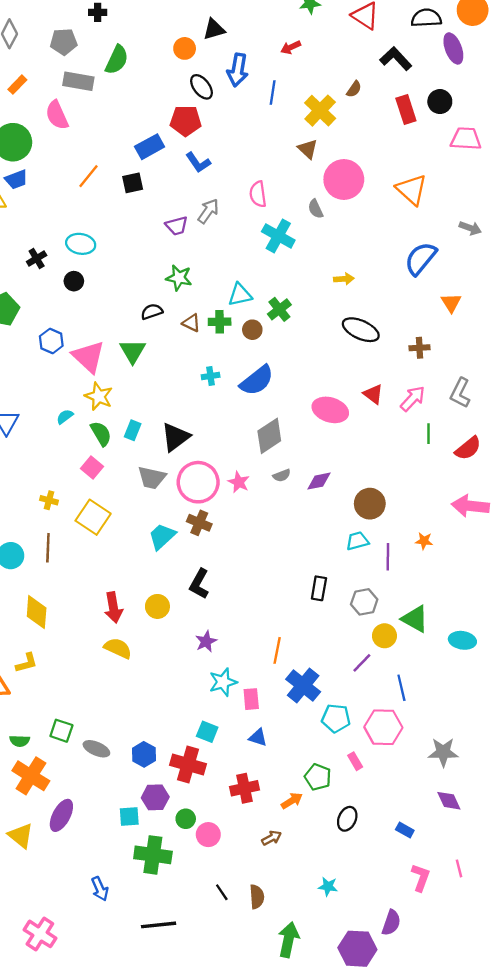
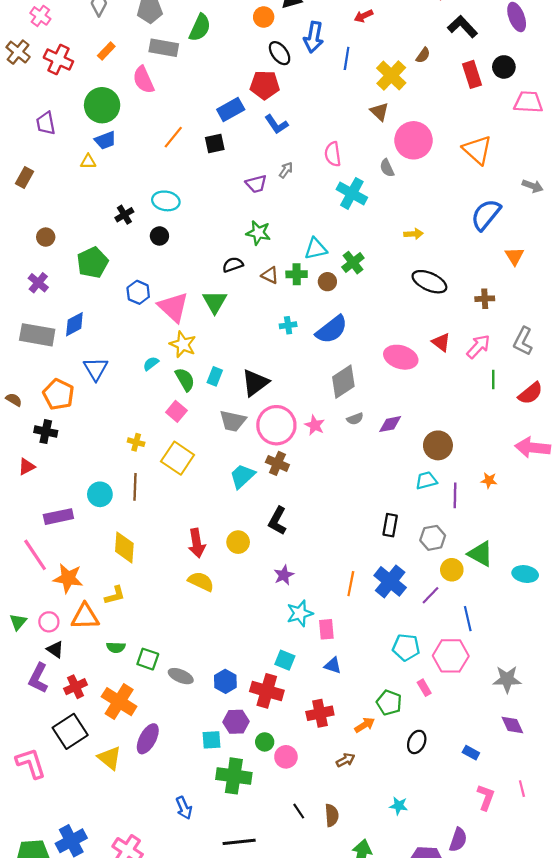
gray arrow: (208, 211) -> (286, 170), size x0.7
blue cross: (303, 685) -> (390, 581), moved
green semicircle: (20, 741) -> (116, 647), moved

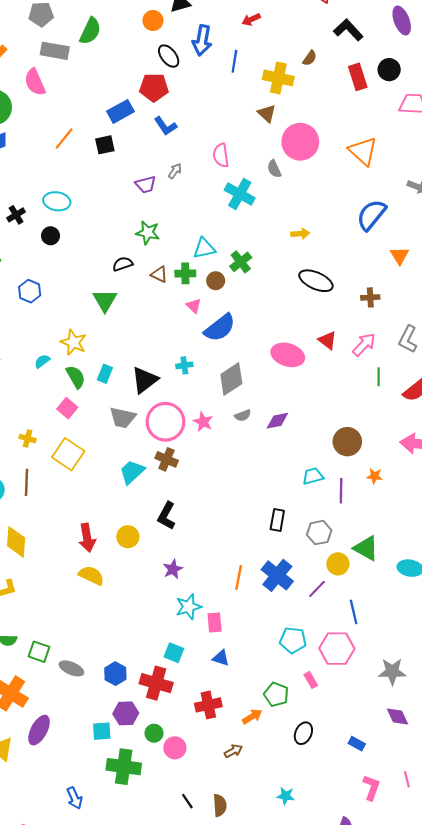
yellow cross: (391, 75) -> (278, 78), turned -32
pink triangle: (173, 307) -> (194, 306), moved, size x0.5
cyan cross: (288, 325) -> (184, 365), moved
brown circle: (438, 445) -> (347, 442), moved

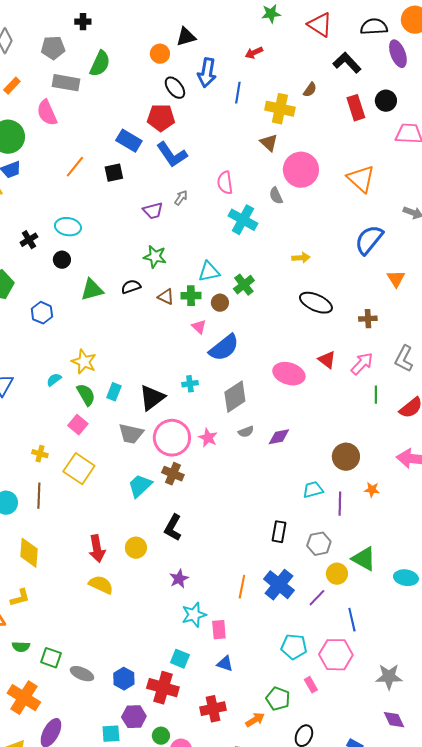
blue rectangle: (121, 111) -> (129, 141), turned 60
blue L-shape: (165, 126) -> (172, 155), size x1.4
green triangle: (105, 301) -> (92, 290), moved, turned 45

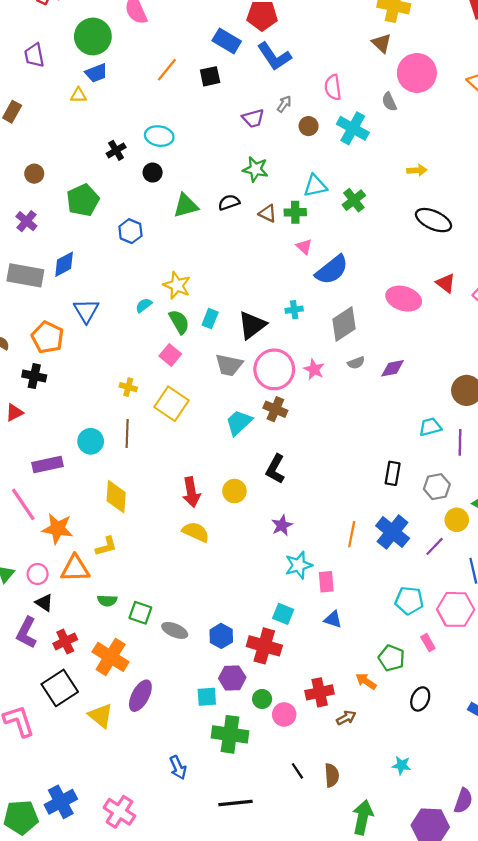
brown circle: (220, 303) -> (309, 126), moved
red cross: (213, 709) -> (320, 692), moved
orange arrow: (255, 720) -> (366, 681), turned -114

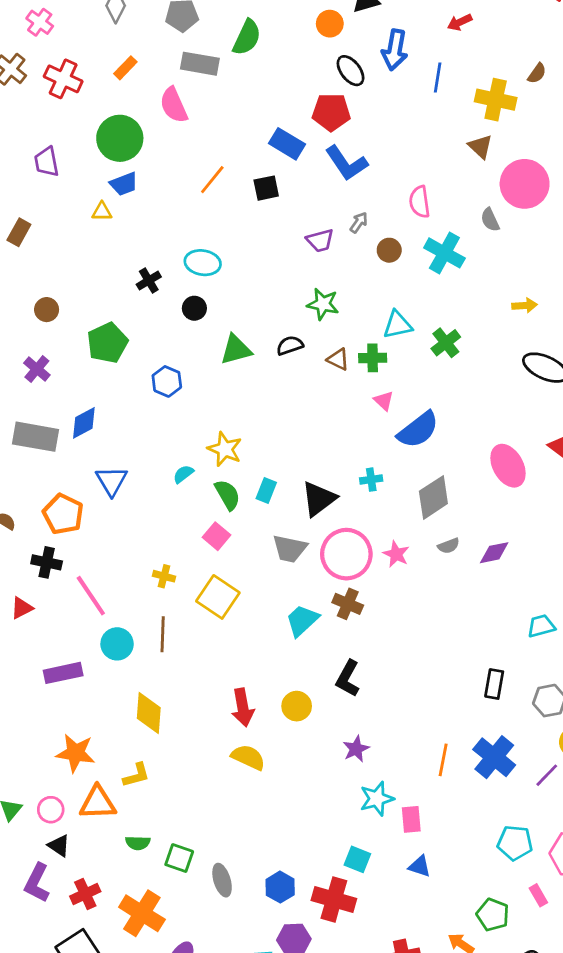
pink ellipse: (404, 299) -> (508, 466), turned 44
pink line: (23, 504) -> (91, 596), moved
gray ellipse: (175, 630) -> (222, 880), turned 50

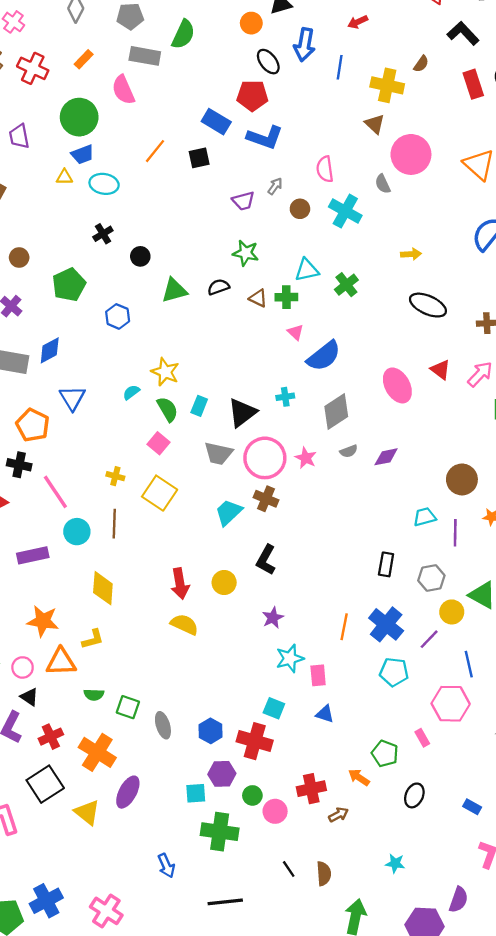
blue L-shape: (346, 163) -> (265, 137), turned -36
cyan ellipse: (203, 263) -> (104, 184), moved
cyan pentagon: (515, 843) -> (394, 672), moved

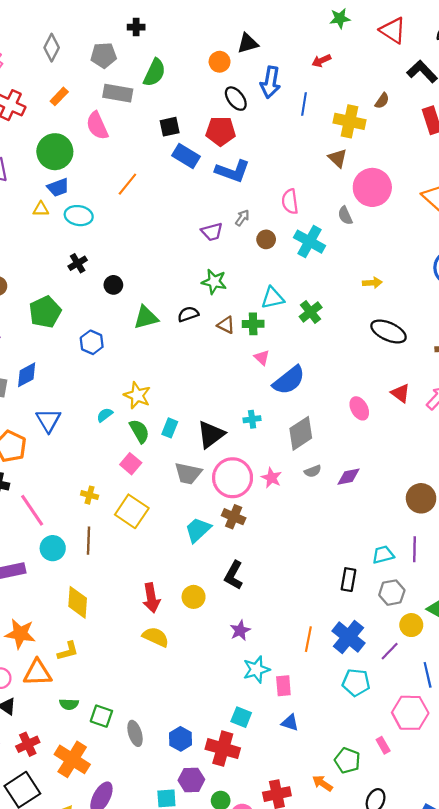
black square: (199, 158) -> (170, 127), moved
pink ellipse: (397, 385) -> (359, 408), size x0.7
cyan trapezoid: (425, 517) -> (383, 555), moved

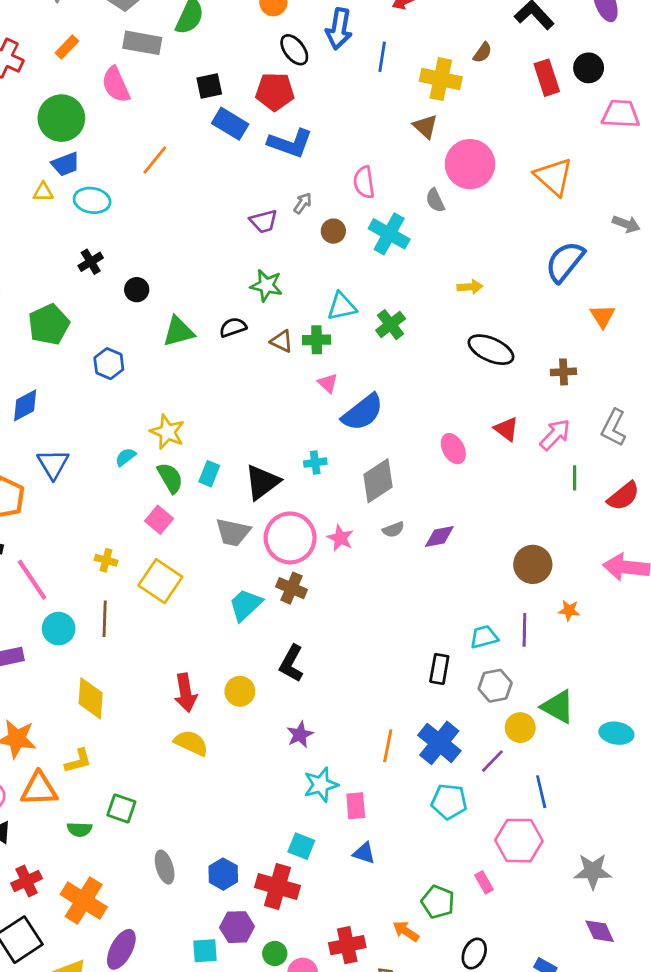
green square: (101, 716) -> (121, 808), moved

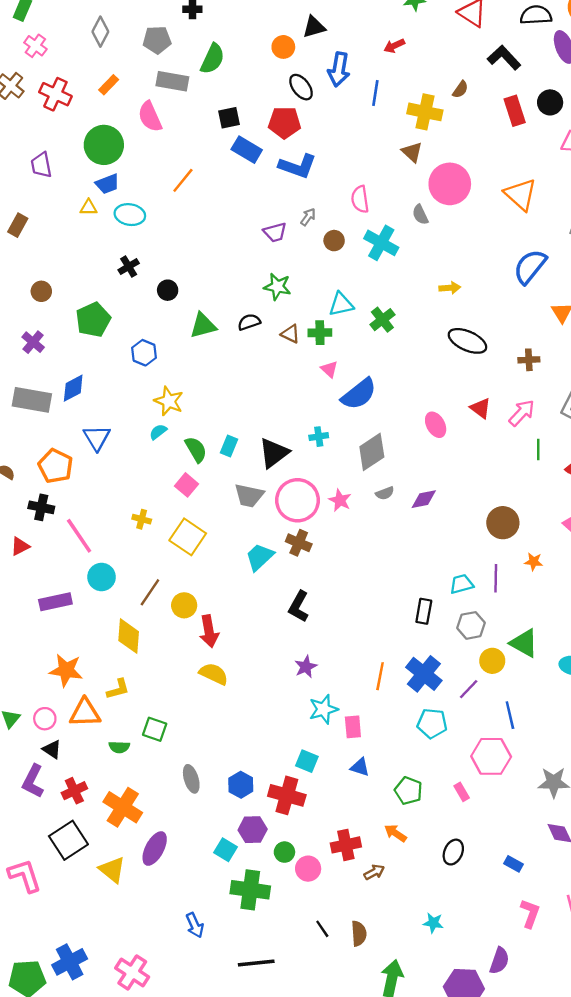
yellow star: (167, 432) -> (169, 401), moved
brown line: (105, 619) -> (150, 592), moved, turned 32
yellow circle: (240, 691) -> (184, 605), moved
green pentagon: (438, 902) -> (408, 791), moved
cyan square: (205, 951) -> (225, 850), turned 35

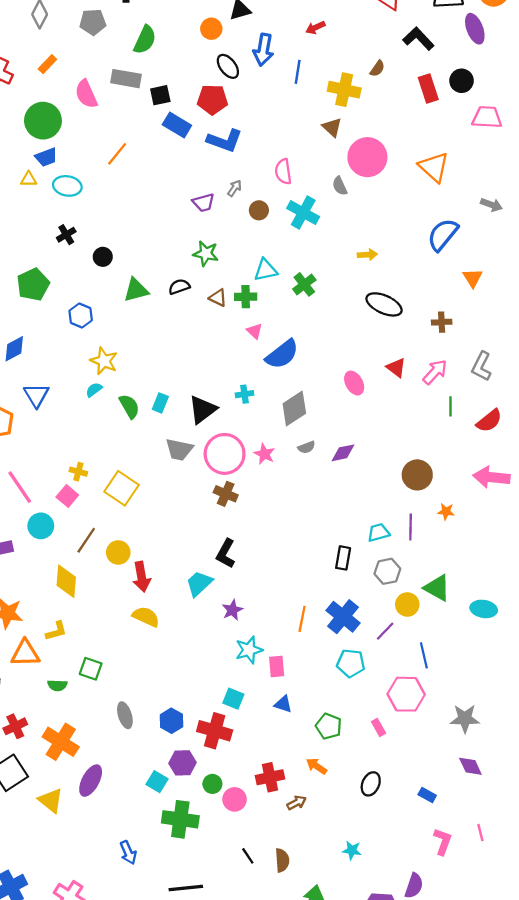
gray rectangle: (172, 81) -> (126, 79), moved
pink square: (187, 485) -> (67, 496), moved
cyan trapezoid: (260, 557) -> (199, 583), moved

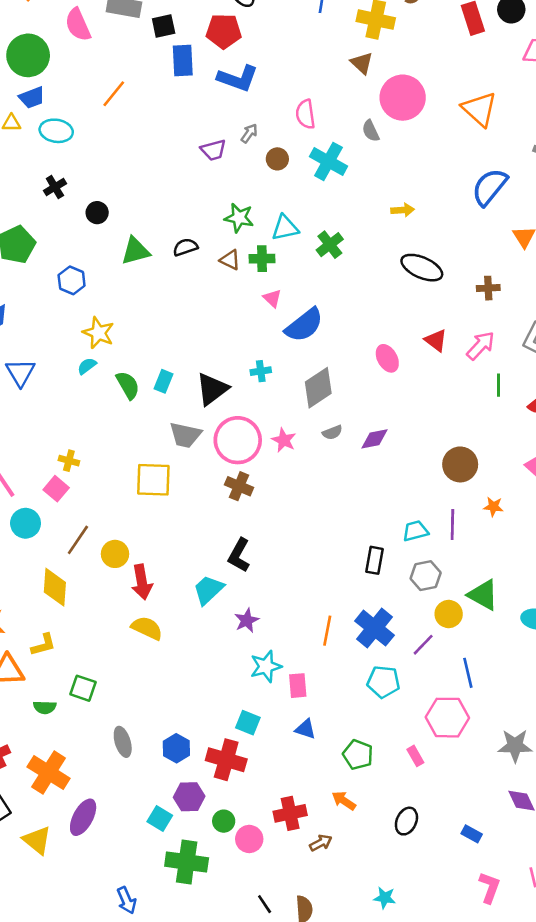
blue rectangle: (177, 125) -> (183, 60), turned 56
green star: (206, 253) -> (239, 218), moved
yellow square: (122, 488) -> (153, 480), moved, turned -32

